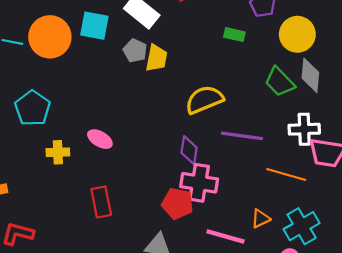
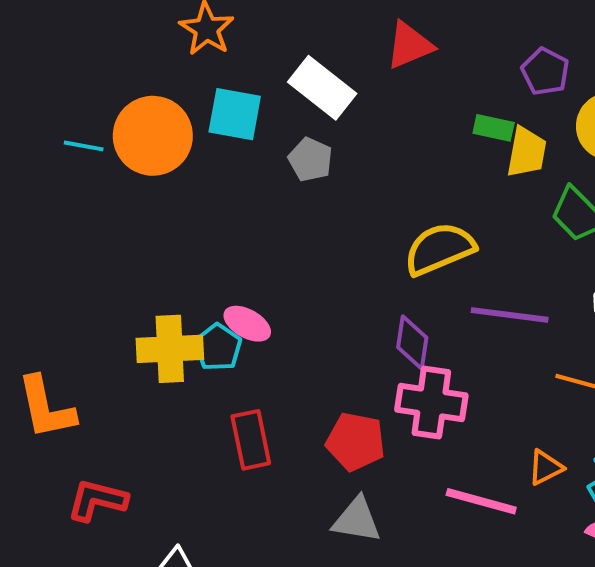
yellow trapezoid: (156, 58) -> (527, 152), moved
cyan pentagon: (33, 108) -> (218, 347), moved, size x0.7
yellow cross: (58, 152) -> (170, 349), size x1.5
red pentagon: (177, 204) -> (356, 442), moved

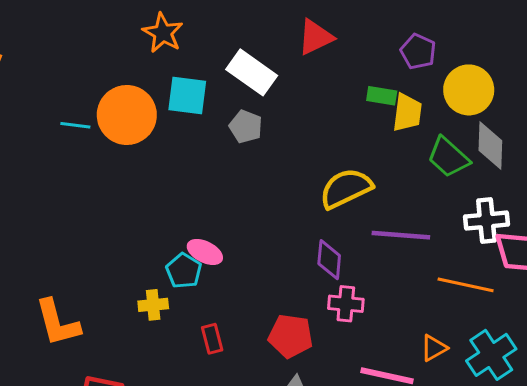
yellow cross: (170, 349) -> (153, 305), moved, size x0.6
pink cross: (431, 403) -> (346, 304), size x0.7
red rectangle: (251, 440) -> (212, 339), size x0.7

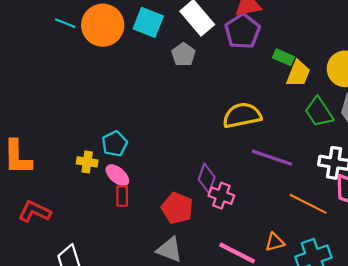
purple pentagon: (418, 52) -> (242, 31), moved, size x1.4
pink ellipse: (205, 252) -> (117, 175), moved
purple diamond: (329, 260) -> (207, 178), moved

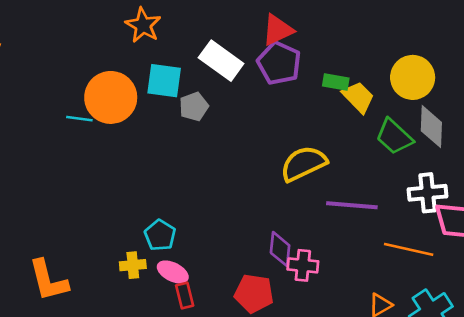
cyan line: (65, 23) -> (79, 119), moved
gray pentagon: (183, 54) -> (194, 107), moved, turned 30
yellow trapezoid: (298, 74) -> (358, 97), turned -52

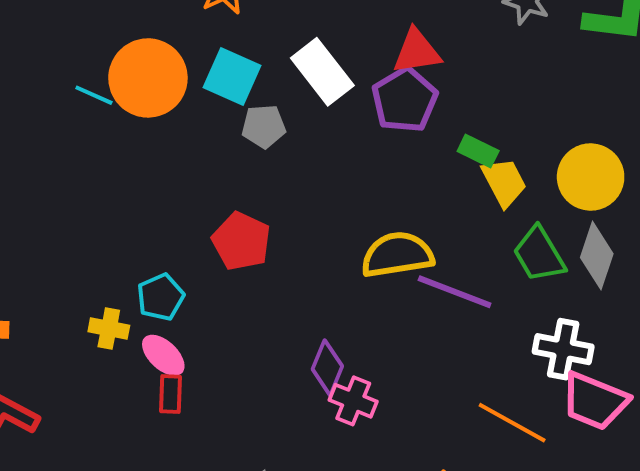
purple line: (352, 205) -> (455, 292), moved
red pentagon: (254, 293) -> (241, 241), moved

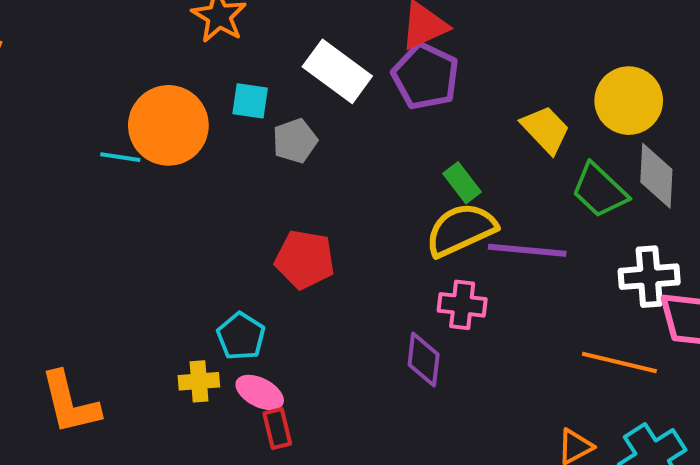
cyan square: (232, 76) -> (250, 101), size x0.7
green rectangle: (478, 151) -> (462, 183), moved, turned 42
pink cross: (353, 401) -> (462, 305), moved

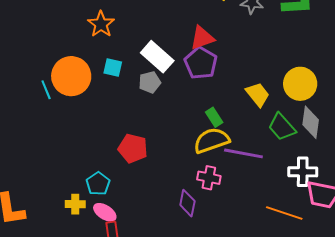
gray pentagon: (295, 141) -> (150, 82), moved
cyan line: (120, 157) -> (46, 90), turned 54

